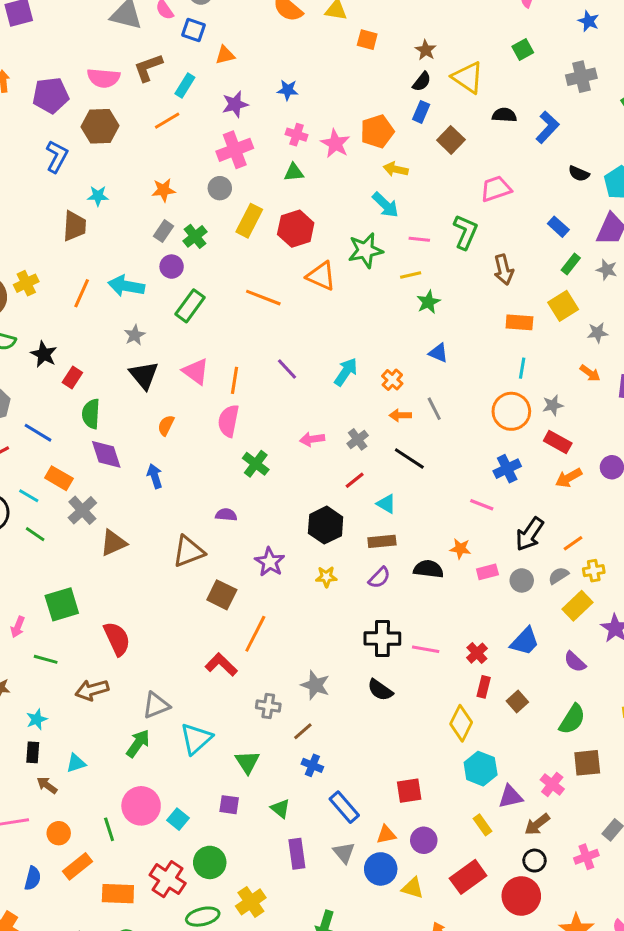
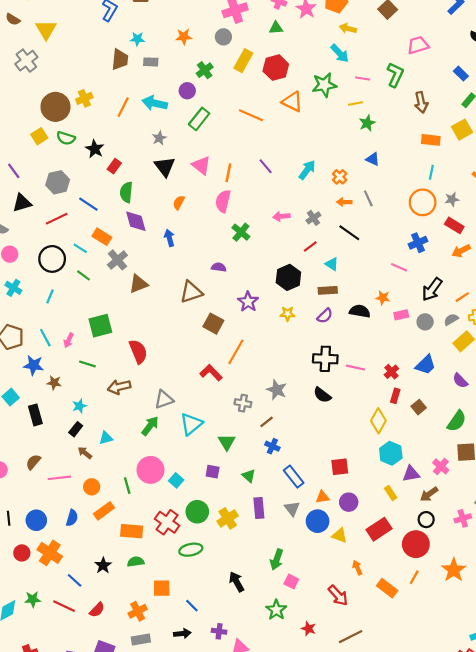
gray rectangle: (164, 231) -> (151, 62), moved, turned 56
black rectangle: (33, 752) -> (76, 429), turned 32
yellow cross: (251, 902) -> (228, 518), moved

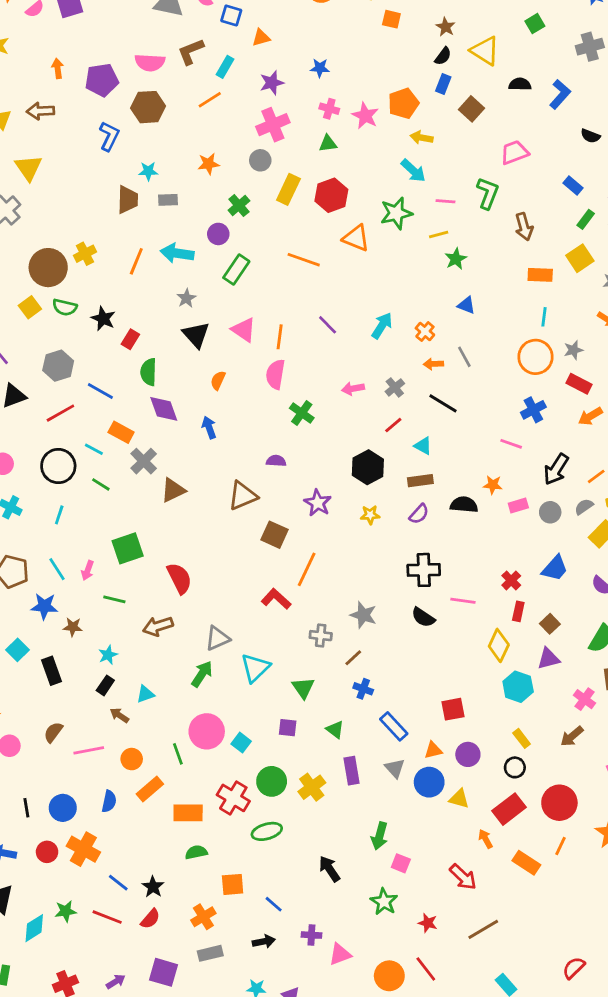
pink line: (355, 368) -> (463, 601), moved
purple triangle: (411, 474) -> (548, 659), moved
black circle: (426, 520) -> (515, 767), moved
red rectangle: (379, 529) -> (509, 809), moved
black star: (103, 565) -> (153, 887), moved

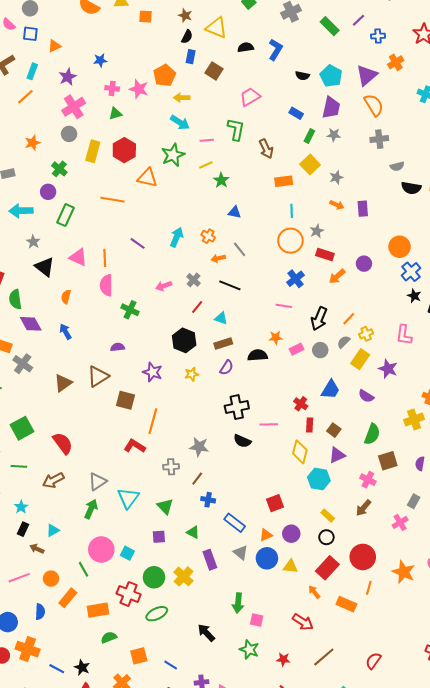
brown triangle: (173, 490) -> (63, 383), moved
red semicircle: (574, 968) -> (373, 661), moved

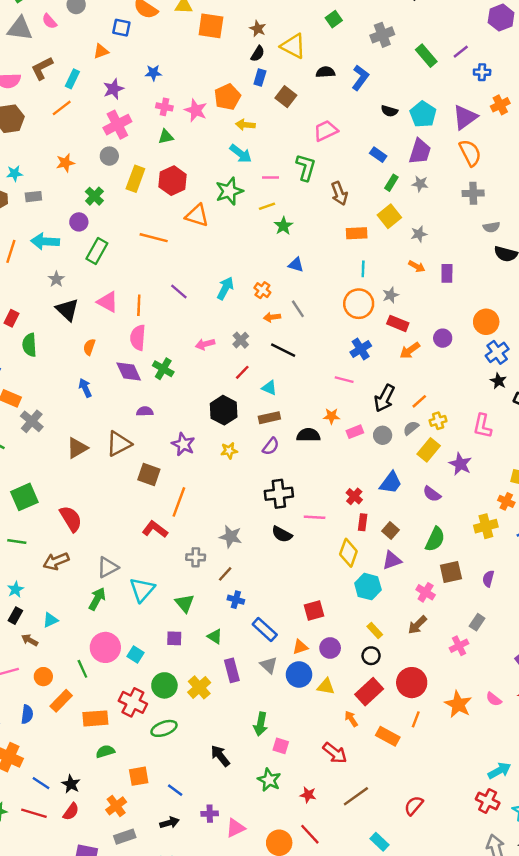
orange square: (146, 17) -> (211, 26), size x1.6
blue square: (30, 34) -> (121, 28), moved
purple diamond: (31, 324) -> (129, 371), moved

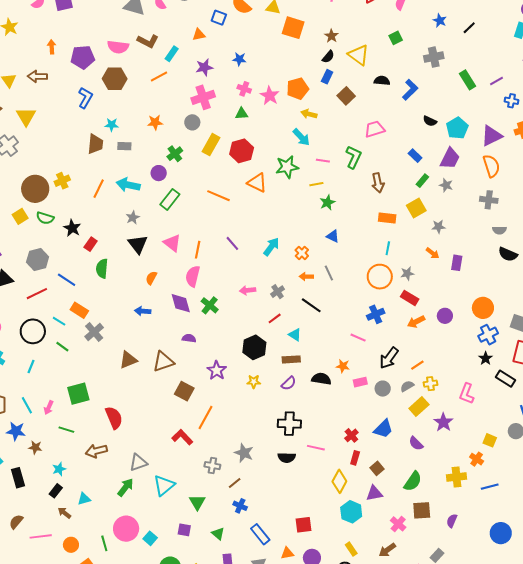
brown L-shape: (42, 68) -> (148, 41), turned -135
blue arrow: (85, 388) -> (143, 311), turned -70
black semicircle: (282, 534) -> (287, 458), turned -36

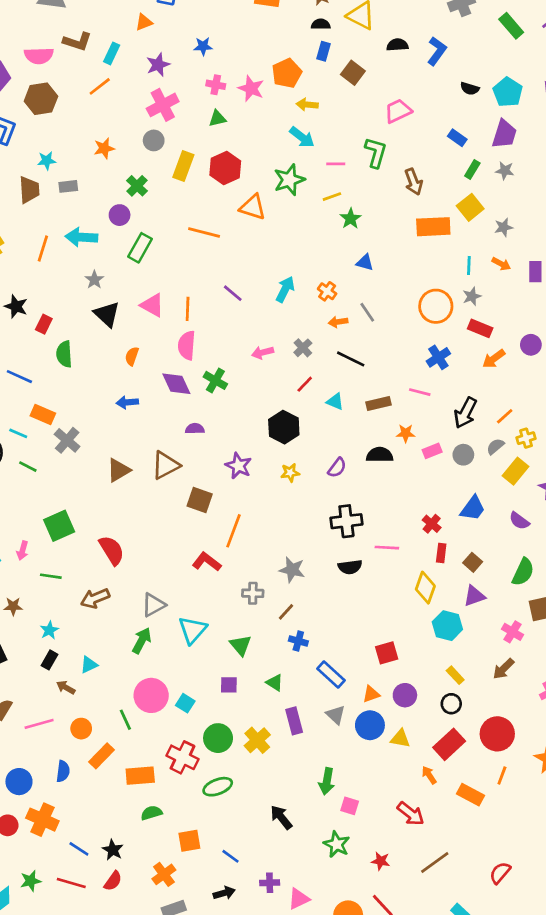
black semicircle: (328, 57) -> (321, 24), turned -120
orange rectangle: (387, 218) -> (433, 227), size x1.4
cyan line: (388, 248) -> (469, 265), moved
brown rectangle: (291, 359) -> (378, 404), moved

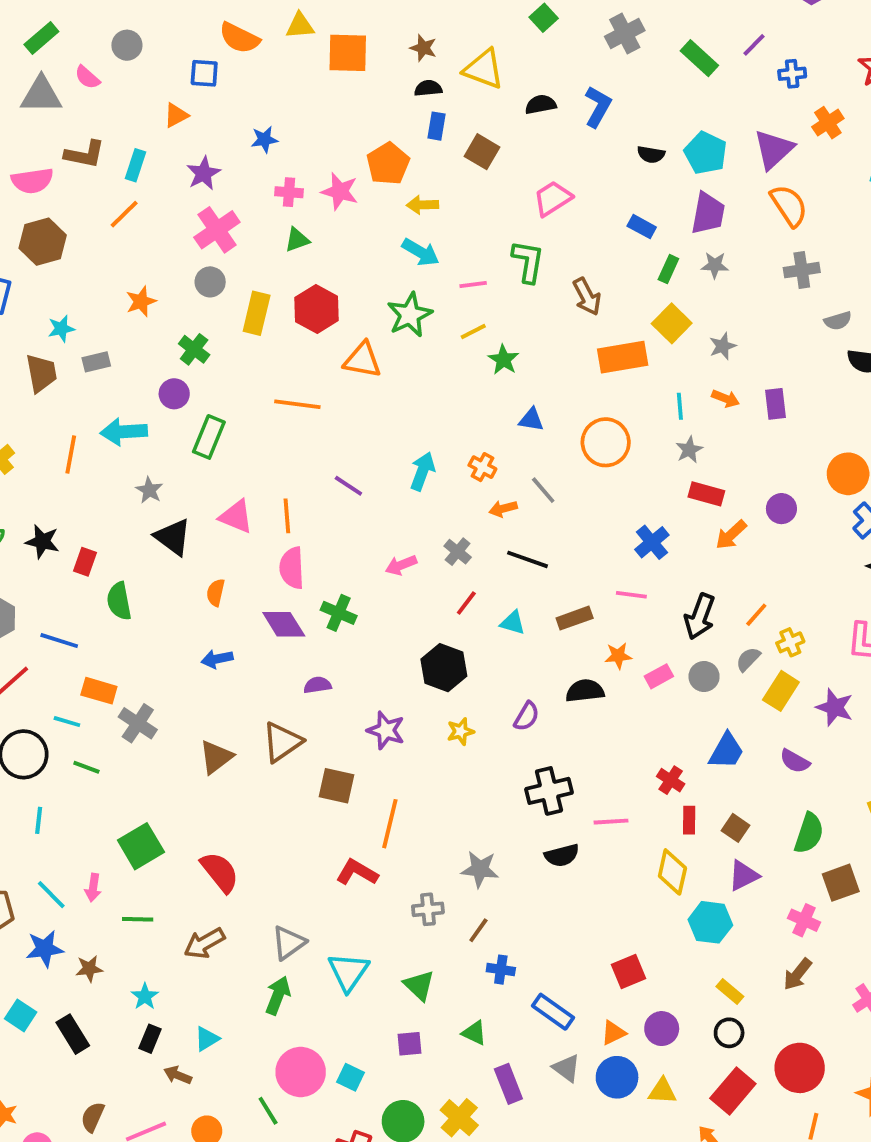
orange circle: (436, 306) -> (606, 442), moved

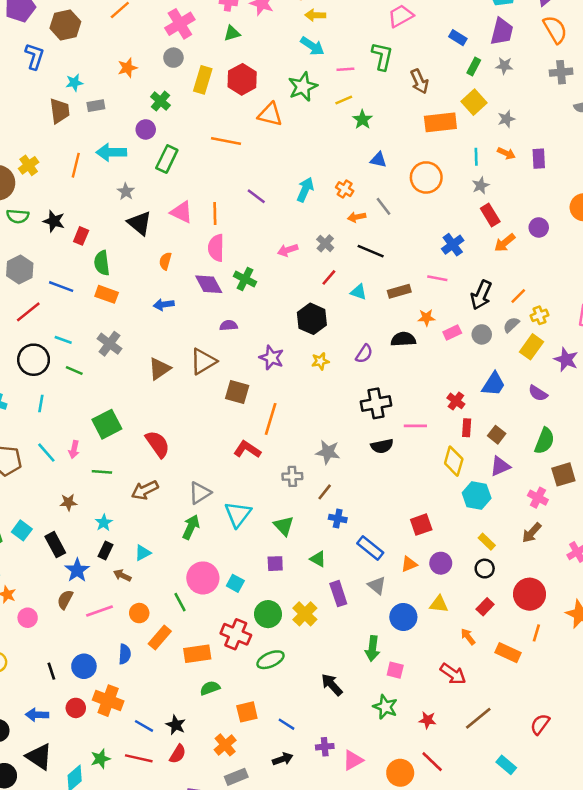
red rectangle: (706, 494) -> (490, 215), turned 40
orange rectangle: (99, 691) -> (107, 294), moved
blue star: (45, 949) -> (77, 570), moved, turned -30
blue circle: (617, 1077) -> (403, 617), moved
red rectangle: (733, 1091) -> (485, 607), size x0.6

